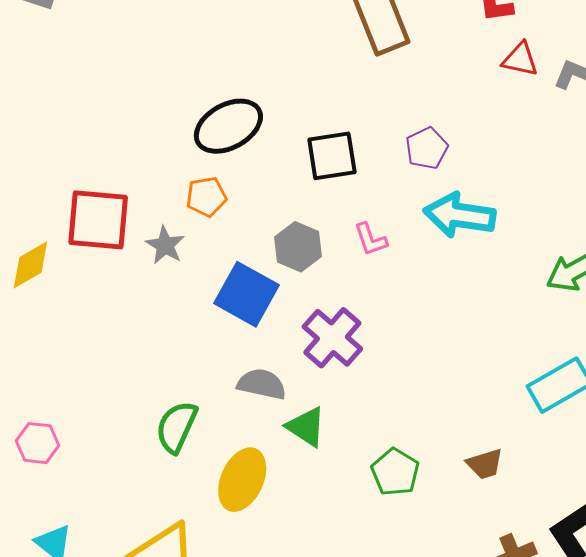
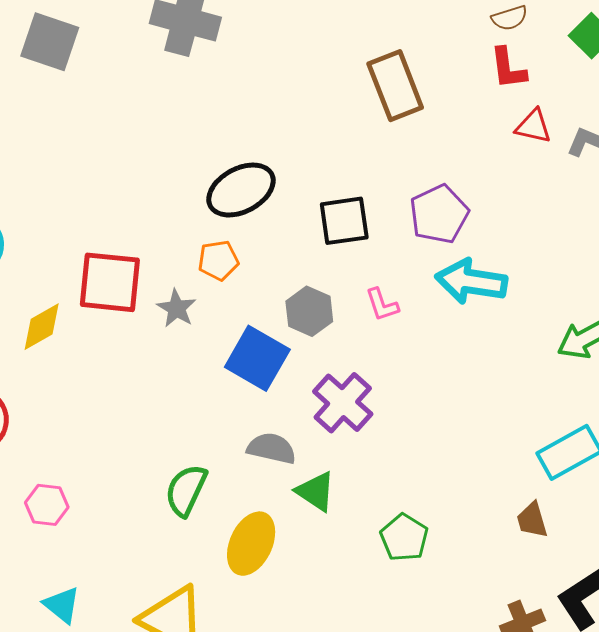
purple pentagon: (427, 148) -> (439, 214), size x1.4
brown trapezoid: (485, 464) -> (532, 520), moved, turned 90

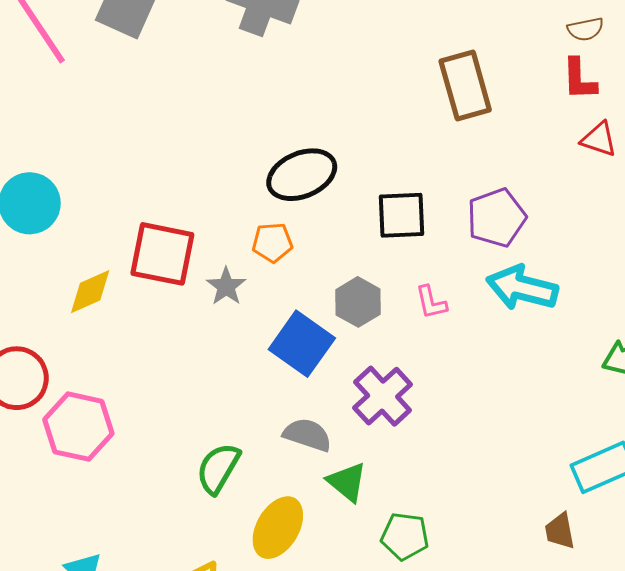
pink hexagon: (47, 505) -> (78, 427), moved, size x1.6
green pentagon: (404, 538) -> (405, 536), moved, turned -30

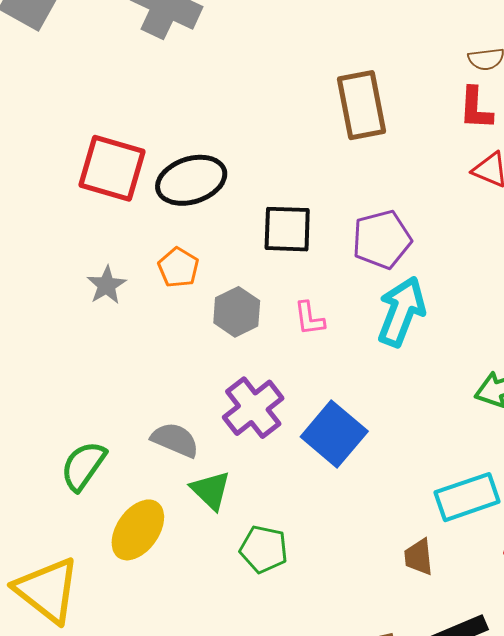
orange pentagon: (272, 243) -> (178, 267), moved, turned 30
red square: (162, 254) -> (112, 168), moved
cyan arrow: (522, 288) -> (401, 311), turned 92
blue square: (302, 344) -> (334, 434), moved

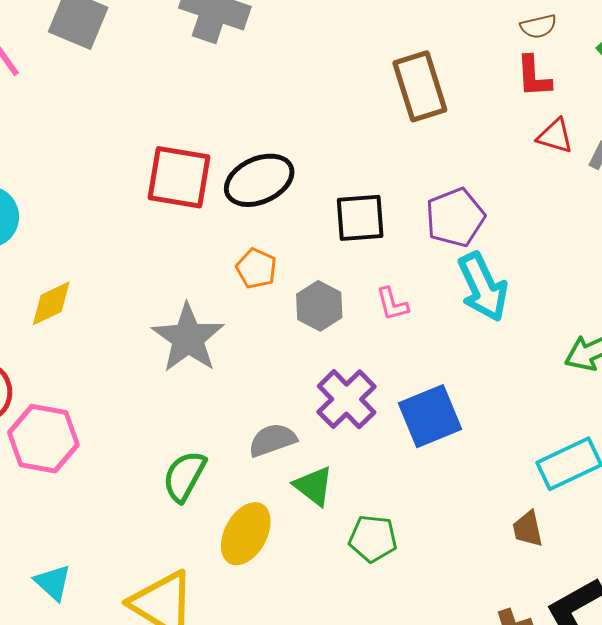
gray star: (107, 285) -> (188, 338), moved, size x1.8
cyan arrow: (401, 311) -> (483, 287), turned 140
blue square: (334, 434) -> (430, 416), turned 34
gray semicircle: (175, 440) -> (272, 440), turned -36

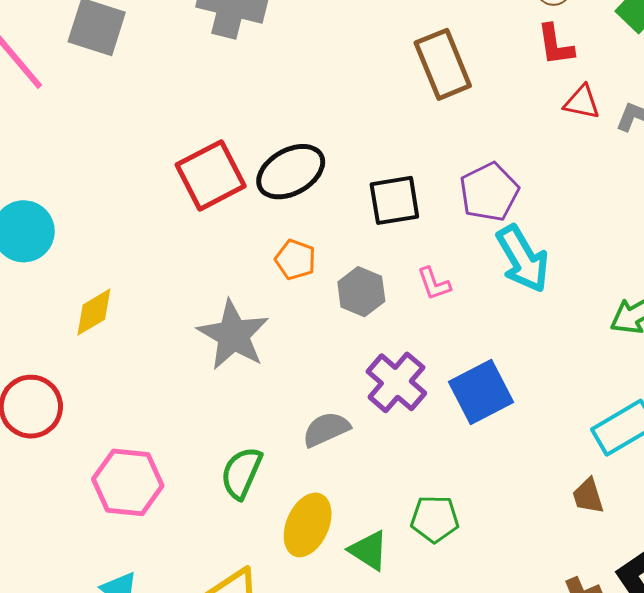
red square: (179, 177) -> (211, 175), turned -32
pink hexagon: (43, 439) -> (128, 482), moved
green triangle: (314, 486) -> (369, 550), moved

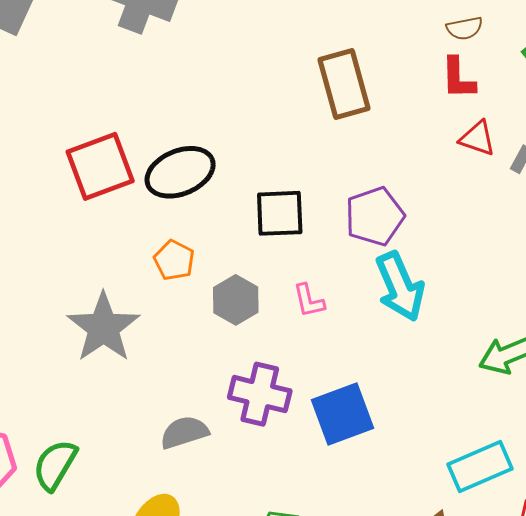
purple cross: (396, 382) -> (260, 394), turned -34
green semicircle: (241, 473) -> (55, 465), moved

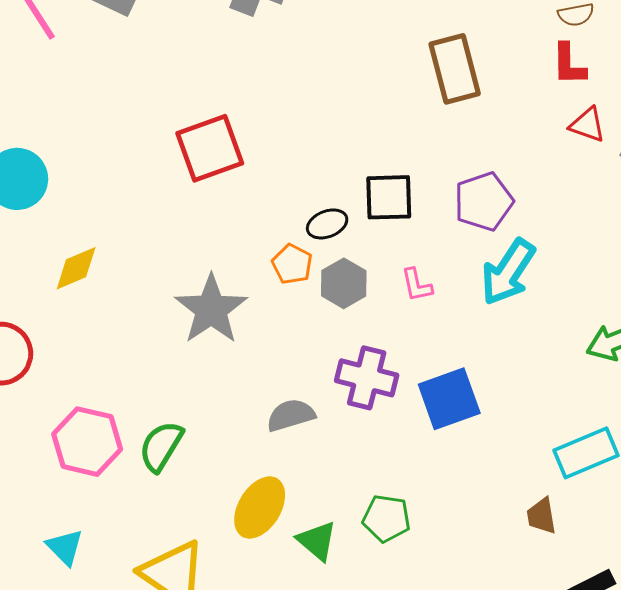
black ellipse: (180, 172) -> (327, 224), moved, size x0.6
orange pentagon: (174, 260) -> (292, 264), moved
cyan arrow: (400, 287) -> (508, 272), turned 56

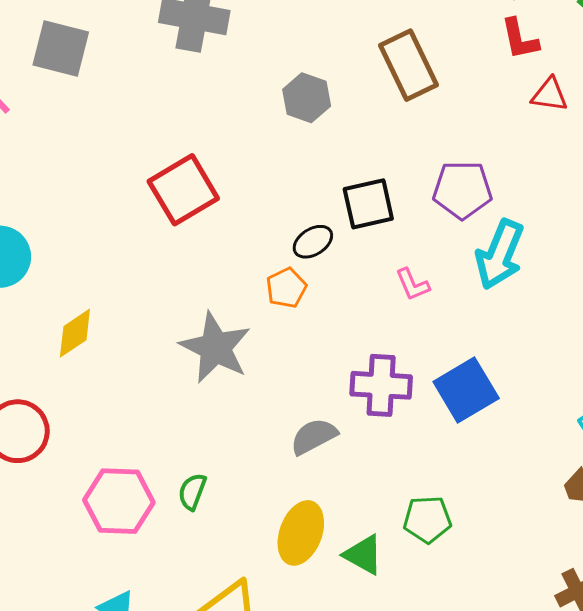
purple pentagon: (484, 202) -> (462, 190), turned 30
orange pentagon: (292, 264) -> (286, 288), turned 30
gray hexagon: (344, 283) -> (307, 98), moved
green semicircle: (161, 446) -> (192, 492), size x0.7

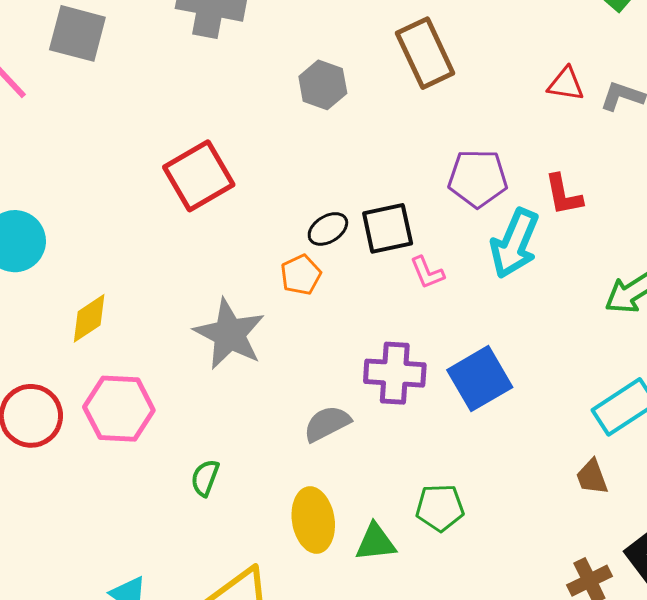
red L-shape: (520, 39) -> (563, 195), moved
black square: (368, 204) -> (388, 228), moved
pink hexagon: (119, 501) -> (119, 409), moved
yellow ellipse: (301, 533) -> (313, 520), turned -30
green triangle: (363, 555) -> (376, 542), turned -36

